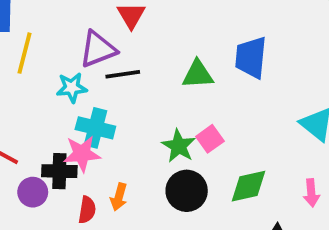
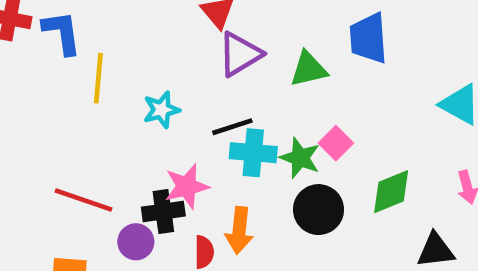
purple triangle: (98, 49) -> (240, 54), moved
black line: (123, 74) -> (232, 127), moved
cyan cross: (95, 128) -> (253, 153), moved
orange arrow: (119, 197) -> (239, 230), size x1.4

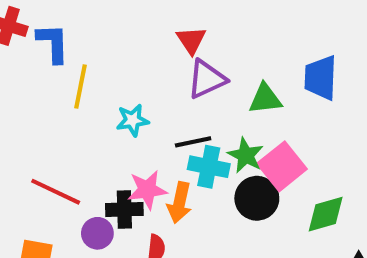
pink square: (336, 143) -> (282, 166), size x1.6
green star: (300, 158) -> (246, 155), moved
black circle: (319, 210) -> (257, 198), moved
orange arrow: (239, 230) -> (179, 203), moved

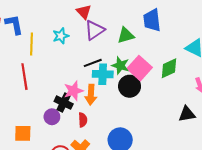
cyan star: (133, 120) -> (61, 36), moved
red line: (56, 192) -> (24, 77), moved, turned 65
black cross: (124, 209) -> (64, 103), turned 36
green diamond: (326, 214) -> (169, 68), moved

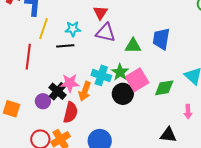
purple triangle: (95, 30) -> (106, 33), turned 30
black line: (93, 63) -> (65, 46), moved
red semicircle: (83, 120) -> (71, 112), size x1.5

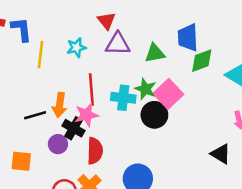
black line: (65, 46) -> (35, 115), moved
red line: (28, 57) -> (91, 89), moved
green diamond: (164, 88) -> (202, 61), moved
orange arrow: (85, 91) -> (60, 105), moved
black triangle: (168, 135) -> (221, 154), turned 36

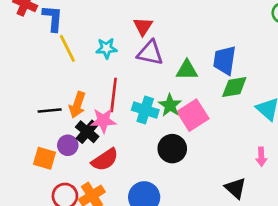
yellow line: (40, 55) -> (67, 48), turned -44
black circle: (154, 115) -> (172, 149), moved
red semicircle: (95, 151) -> (105, 160), turned 44
orange square: (21, 161) -> (45, 158), moved

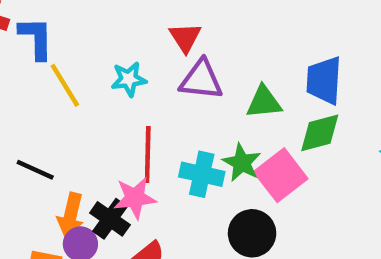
green diamond: (234, 87) -> (320, 133), moved
orange arrow: (77, 105) -> (71, 215), moved
black line: (50, 111) -> (35, 170), moved, turned 35

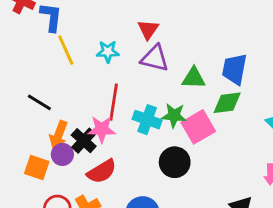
green star: (242, 163) -> (174, 115), turned -30

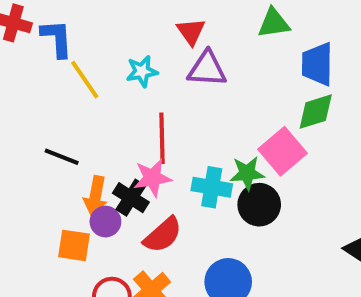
green triangle: (194, 78) -> (274, 23), moved
green star: (174, 115) -> (247, 173), moved
cyan cross: (147, 120) -> (212, 187), moved

